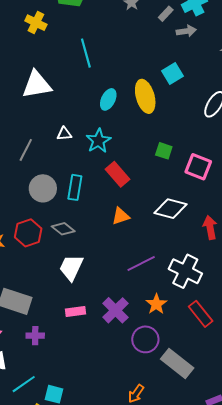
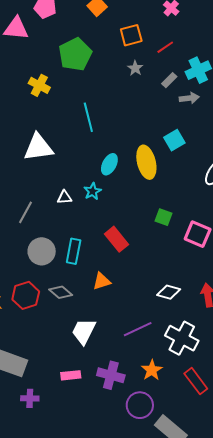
cyan star: (98, 141) -> (92, 191), moved, size x0.7
white diamond: (171, 209) -> (169, 292), moved, size x0.7
orange triangle: (121, 216) -> (102, 281), moved
white trapezoid: (71, 268) -> (84, 331), moved
purple cross: (116, 310) -> (111, 375), turned -32

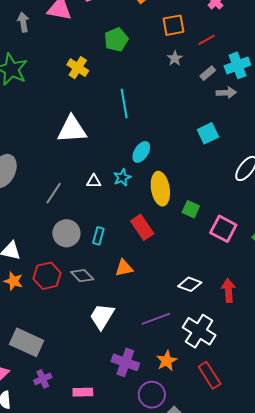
green pentagon: (75, 54) -> (116, 40), size x0.7
yellow ellipse: (146, 162) -> (160, 189), moved
cyan rectangle: (74, 251) -> (98, 236), size x0.7
pink rectangle: (71, 375) -> (83, 392), moved
purple cross: (30, 398) -> (43, 379), turned -30

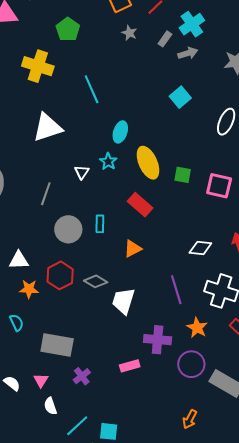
yellow cross: (78, 68) -> (38, 66), size x1.4
white triangle: (94, 181) -> (82, 172), turned -42
gray diamond: (82, 276) -> (96, 281), moved
purple line: (156, 319) -> (176, 290), turned -72
pink rectangle: (83, 392) -> (130, 366), moved

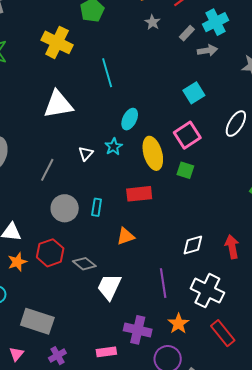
pink square: (219, 186) -> (187, 135), moved, turned 36
red rectangle: (140, 205) -> (139, 194), turned -55
white diamond: (200, 248) -> (193, 245), turned -30
orange star: (29, 289) -> (17, 262), turned -30

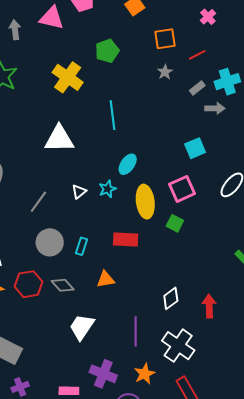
white diamond: (193, 245) -> (171, 298), turned -30
gray diamond: (84, 264) -> (63, 285), moved

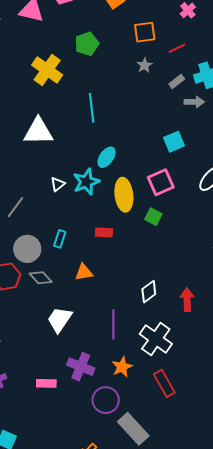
cyan star: (108, 189) -> (86, 182), size x1.5
gray line: (38, 202) -> (15, 207), moved
red rectangle: (126, 240) -> (104, 232), size x0.7
gray circle: (50, 242) -> (27, 249), moved

